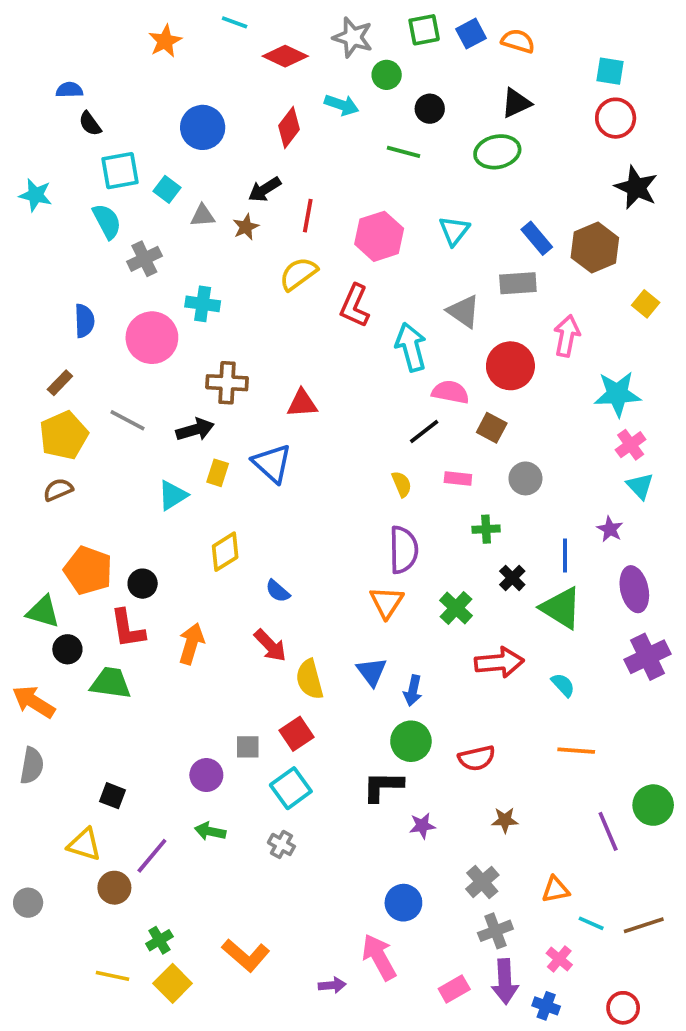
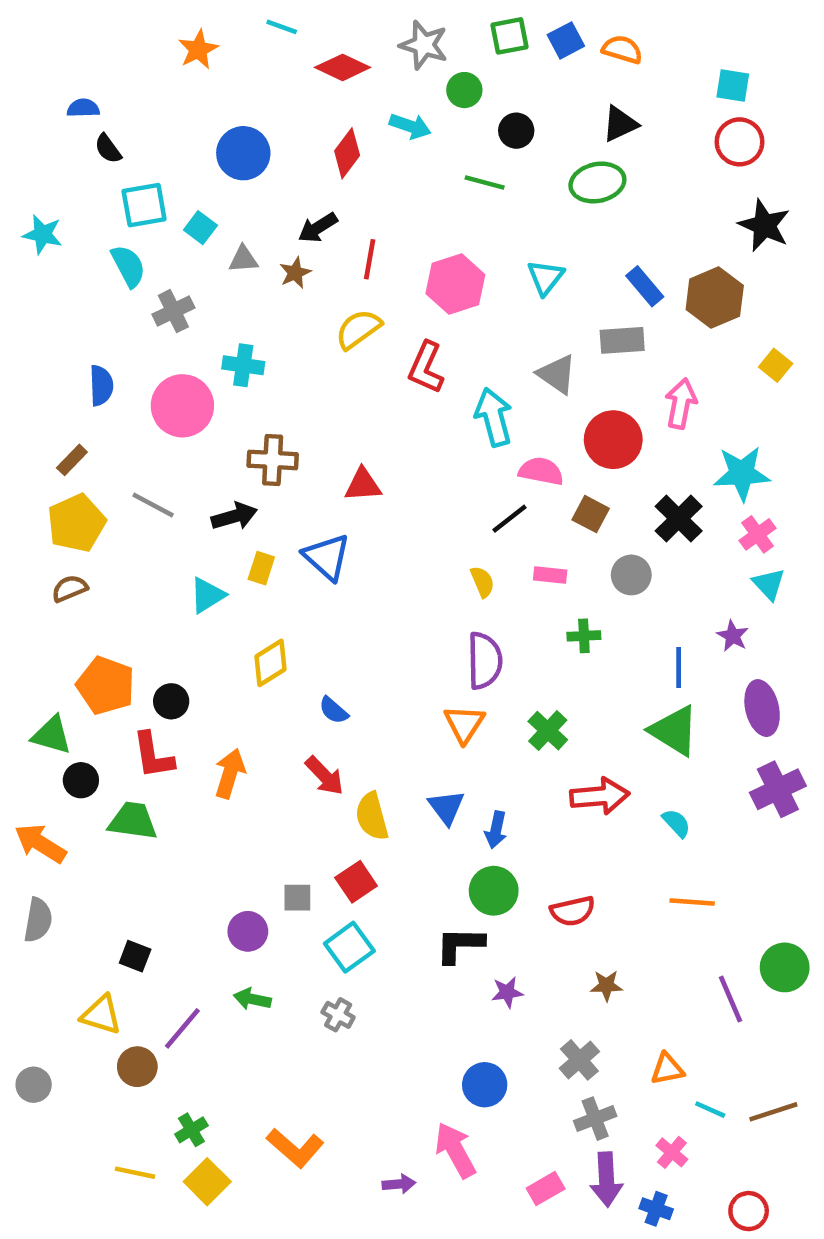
black cross: (512, 578) -> (679, 519), moved, size x1.5

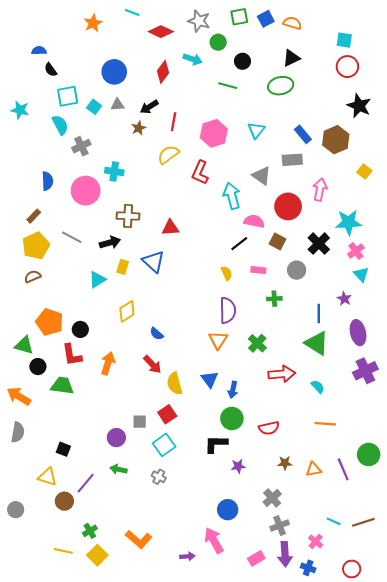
gray triangle: (243, 259) -> (117, 105), moved
orange triangle: (667, 1069) -> (314, 469), moved

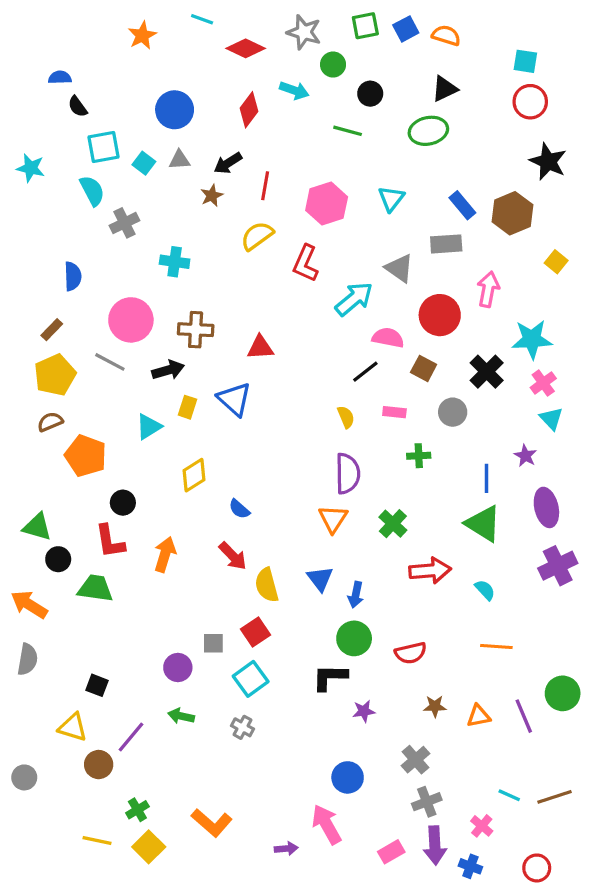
pink circle: (86, 191) -> (131, 320), moved
cyan arrow: (232, 196) -> (354, 299), turned 65
orange pentagon: (50, 322) -> (86, 456), moved

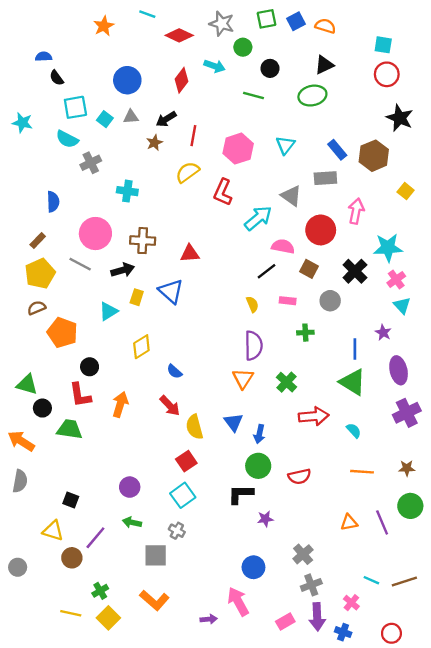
cyan semicircle: (92, 191) -> (67, 139), turned 145
gray square: (213, 643) -> (156, 555), moved, size x1.5
brown star: (435, 706) -> (407, 468), moved

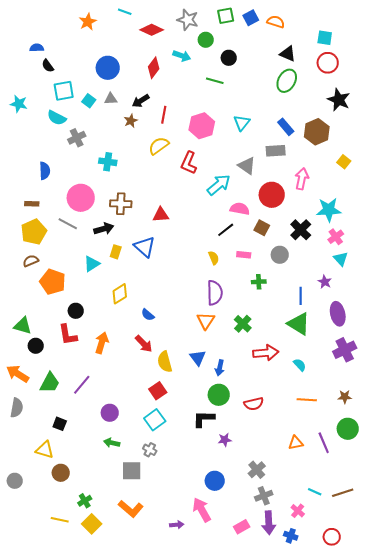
black triangle: (324, 65) -> (288, 54), moved, turned 48
green ellipse: (312, 96) -> (287, 81), moved, turned -50
brown rectangle: (38, 241) -> (32, 204), turned 48
green trapezoid: (70, 429) -> (50, 383), moved, turned 110
purple line: (95, 538) -> (82, 385), moved

